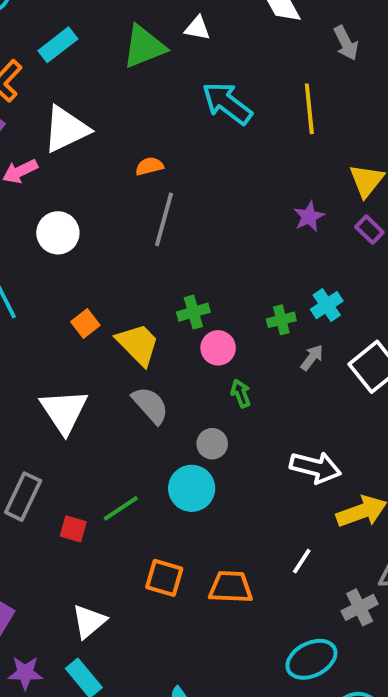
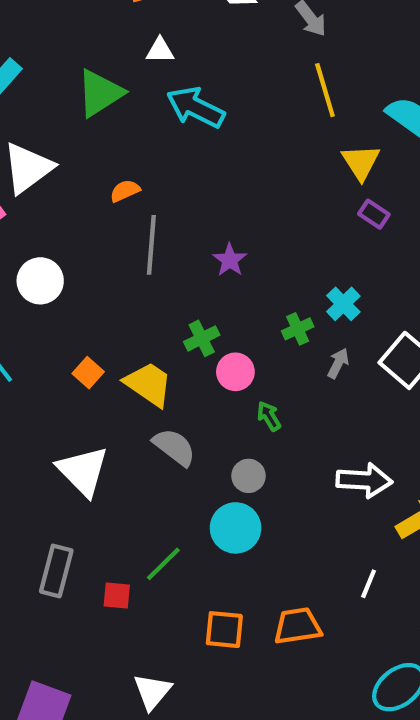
white triangle: (197, 28) -> (160, 50), moved
green triangle: (144, 47) -> (100, 93), moved
yellow line: (309, 109) -> (325, 90), moved
purple star: (309, 217) -> (230, 260), moved

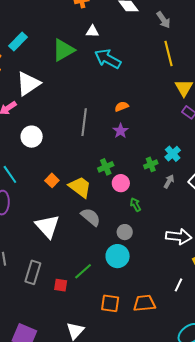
orange semicircle: (125, 191) -> (122, 106), moved

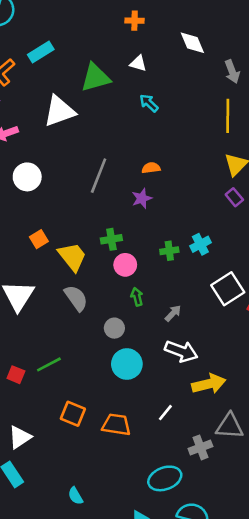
cyan arrow: (108, 59) -> (149, 103), size x0.6
white triangle: (28, 84) -> (59, 111), moved
gray arrow: (169, 181) -> (173, 313), moved
cyan circle: (118, 256) -> (127, 364), moved

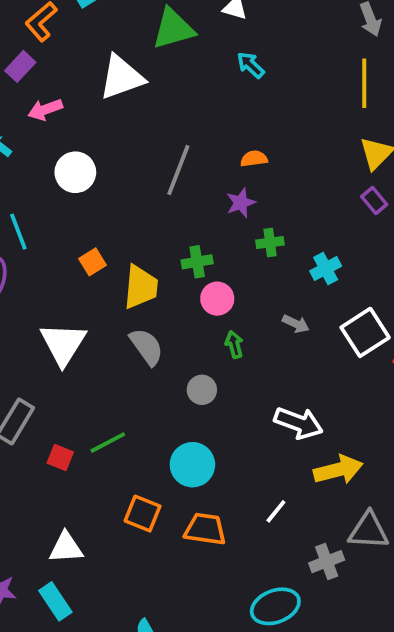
green cross: (169, 251) -> (270, 242), moved
yellow trapezoid: (72, 257) -> (141, 287), turned 44
gray arrow: (173, 313) -> (296, 324), moved, turned 72
cyan circle: (127, 364) -> (192, 465), moved
white triangle: (20, 437) -> (66, 548), turned 30

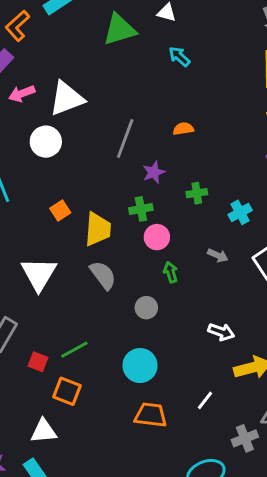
white triangle: (122, 77) -> (67, 98), moved
purple star: (241, 203) -> (154, 172), moved
white arrow: (299, 423) -> (221, 332), size x0.7
orange square: (143, 514) -> (67, 391), moved

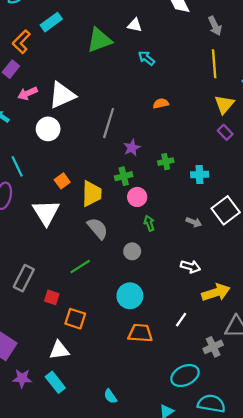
orange semicircle: (183, 129) -> (161, 103), moved
cyan cross: (240, 212) -> (200, 175), turned 30
gray arrow: (218, 255) -> (194, 222), moved
white triangle: (39, 274) -> (46, 212), moved
green line: (74, 350) -> (80, 267), moved

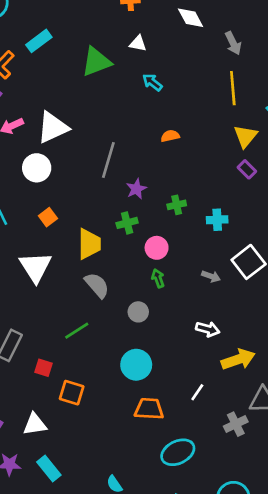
orange square: (62, 181) -> (48, 217), moved
pink circle: (137, 197) -> (157, 248), moved
white triangle: (59, 350) -> (35, 424), moved
cyan ellipse: (185, 376) -> (178, 452), moved

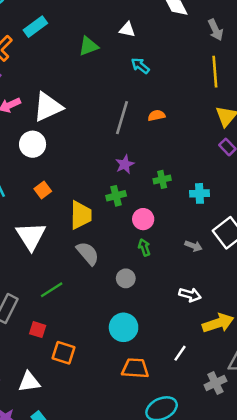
green triangle: (96, 62) -> (88, 46), size x0.7
gray line: (108, 160) -> (122, 118), moved
green line: (77, 331) -> (52, 290), moved

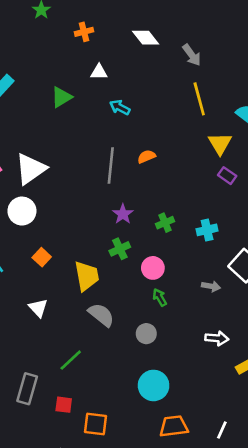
white triangle: (31, 236) -> (38, 308), size x0.6
white line: (180, 353) -> (222, 430), moved

